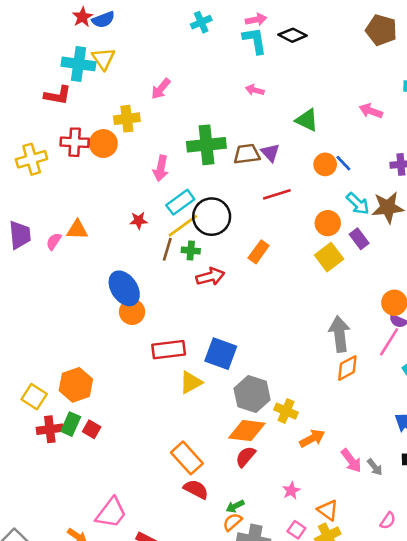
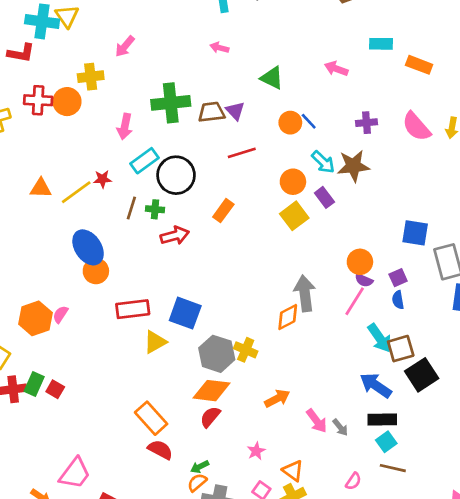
yellow line: (183, 226) -> (76, 192), moved
pink semicircle: (54, 241) -> (60, 314), moved
orange diamond: (347, 368) -> (288, 317), moved
orange hexagon: (76, 385) -> (35, 318), moved
yellow cross: (286, 411) -> (246, 350), moved

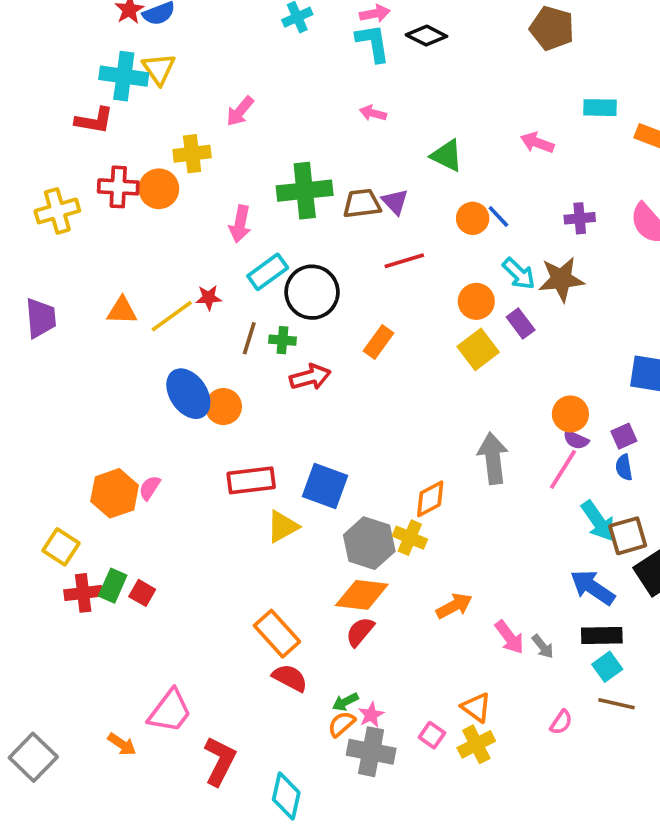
orange circle: (96, 271) -> (223, 407), moved
orange diamond: (288, 317) -> (430, 499), moved
pink star: (256, 451) -> (371, 715), moved

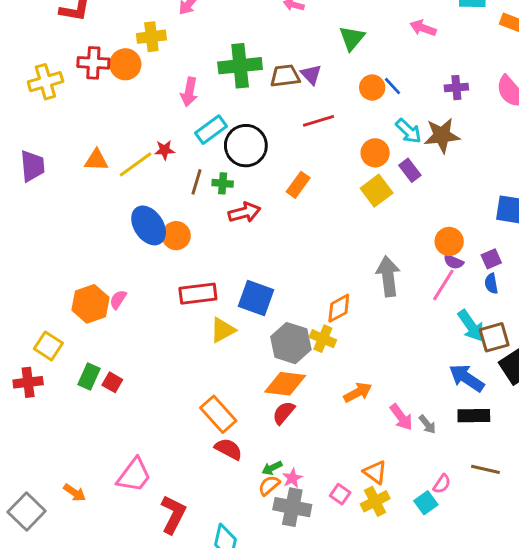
green triangle: (447, 156) -> (352, 38), turned 44
red cross: (83, 593) -> (28, 382), moved
cyan square: (607, 667) -> (426, 503), moved
orange arrow: (122, 744) -> (75, 493), moved

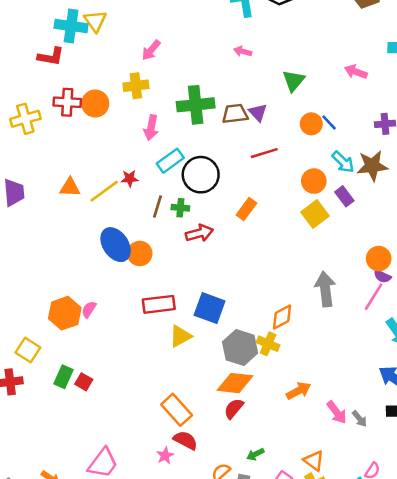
yellow cross: (151, 37) -> (136, 86), moved
green arrow: (272, 468) -> (255, 454), moved
pink star: (292, 478) -> (165, 456), moved

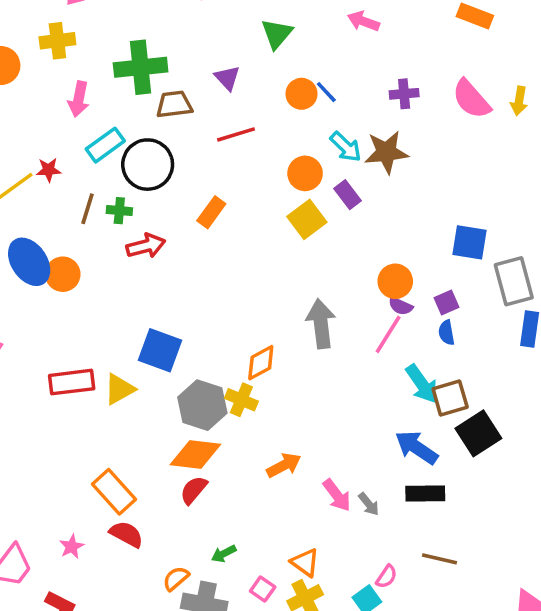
brown trapezoid: (235, 114) -> (174, 104), moved
red rectangle: (159, 304) -> (72, 382), moved
pink star: (165, 456) -> (72, 547), moved

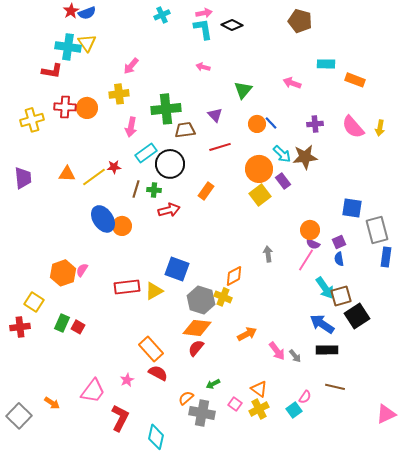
orange circle: (305, 173) -> (259, 169), size x1.4
gray arrow: (321, 324) -> (268, 254), size x0.6

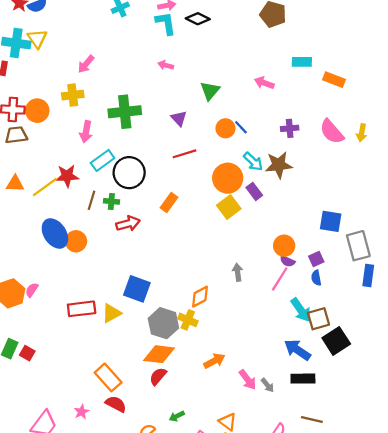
brown trapezoid: (185, 130) -> (16, 135), moved
red star: (114, 167) -> (67, 176), size x1.5

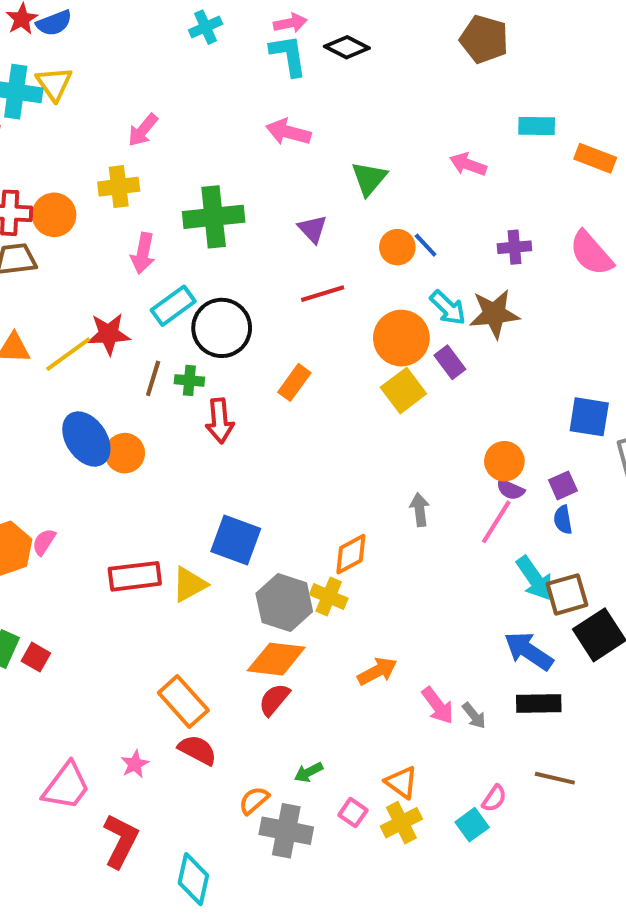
pink arrow: (166, 65) -> (288, 132), size x1.5
red arrow: (128, 224) -> (220, 421), turned 100

